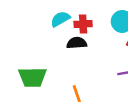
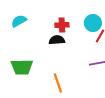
cyan semicircle: (60, 19) -> (19, 21), moved

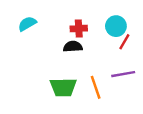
green trapezoid: (22, 67) -> (63, 87), moved
orange line: (58, 83) -> (96, 87), moved

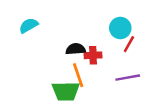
red cross: (79, 29) -> (93, 55), moved
orange line: (96, 87) -> (78, 75), moved

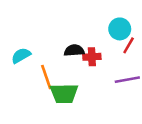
cyan semicircle: (29, 26) -> (21, 56), moved
orange line: (78, 75) -> (46, 77), moved

